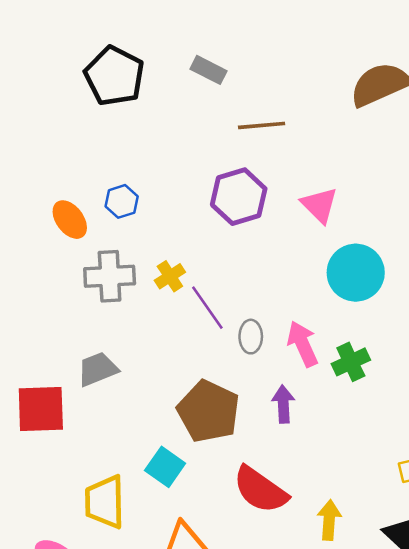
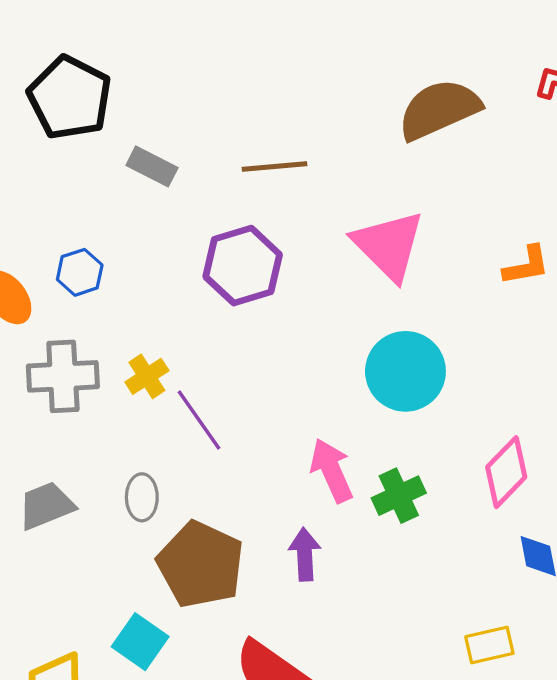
gray rectangle: (209, 70) -> (152, 166), moved
pink triangle: (319, 205) -> (389, 245), moved, size x1.4
gray ellipse: (251, 337) -> (142, 497), moved

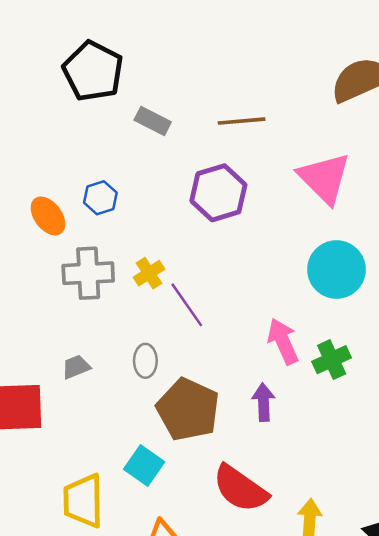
gray trapezoid: (46, 506) -> (76, 367), size x0.7

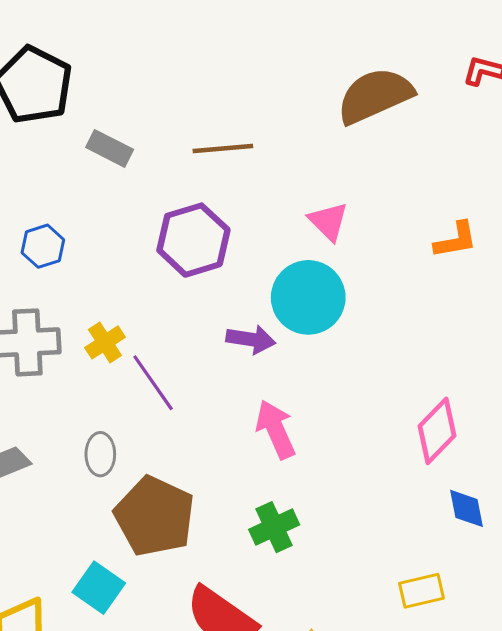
pink triangle: (324, 178) -> (328, 221), size x0.6
cyan circle: (336, 270) -> (308, 297), moved
green cross: (332, 360) -> (274, 527), moved
purple arrow: (263, 402) -> (251, 339), moved, turned 102

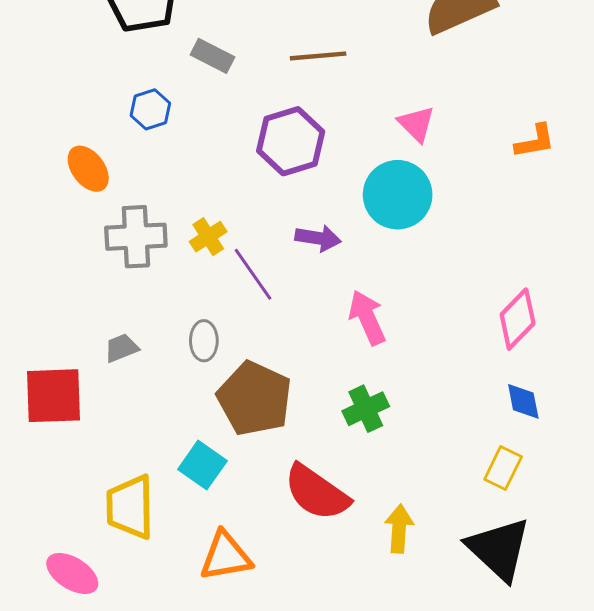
blue hexagon: (43, 246) -> (150, 109), moved
purple arrow: (251, 339) -> (318, 238), moved
blue diamond: (467, 508) -> (523, 401), moved
yellow rectangle: (422, 591) -> (503, 468), turned -51

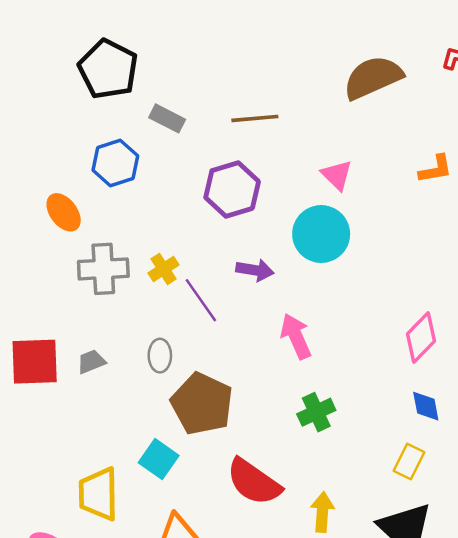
blue hexagon: (150, 109) -> (115, 163), size x1.4
orange L-shape: (535, 141) -> (435, 169), moved
red square: (53, 396) -> (35, 362), moved
green cross: (366, 409) -> (316, 412), moved

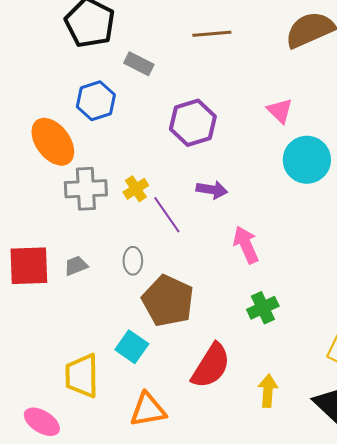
brown line: (255, 118) -> (212, 34), moved
orange ellipse: (64, 212) -> (53, 142), size x1.5
cyan circle: (321, 234) -> (307, 160), moved
red semicircle: (254, 482) -> (211, 366), turned -93

